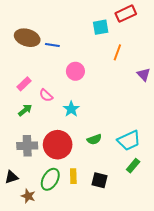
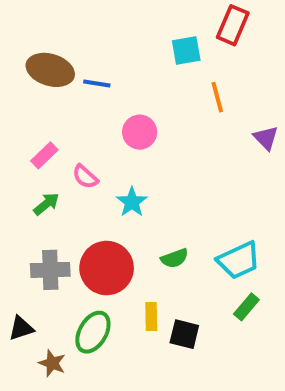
red rectangle: (126, 14) -> (233, 25), turned -42
orange line: (117, 52) -> (217, 97), turned -35
yellow rectangle: (73, 176) -> (151, 317), moved

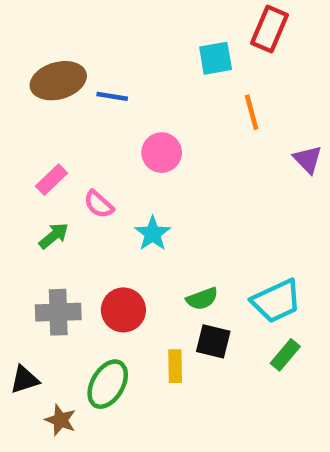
brown ellipse: (50, 70) -> (58, 81), turned -33
red circle: (107, 268) -> (123, 310), size x0.7
black square: (184, 334) -> (213, 341), moved

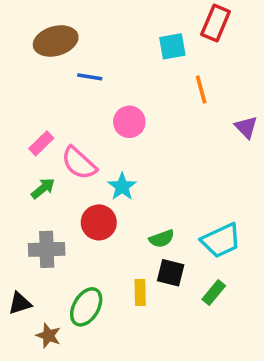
brown ellipse: (58, 81) -> (56, 41), moved
pink semicircle: (99, 204) -> (79, 163), size x1.5
red circle: (123, 310) -> (99, 222), moved
green rectangle: (285, 355) -> (214, 293), moved

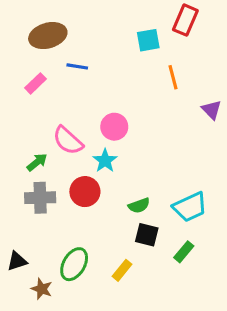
pink circle: (129, 122) -> (114, 127), moved
pink rectangle: (41, 143) -> (35, 83), moved
gray cross: (47, 249) -> (40, 198), moved
yellow rectangle: (140, 293) -> (122, 270), moved, turned 40

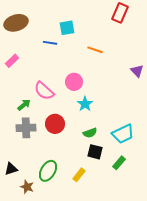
brown ellipse: (48, 36) -> (16, 23), moved
cyan square: (148, 40) -> (67, 28), moved
orange line: (173, 77) -> (95, 50), moved, turned -56
pink rectangle: (35, 83) -> (12, 61), moved
cyan star: (105, 161) -> (85, 104), moved

